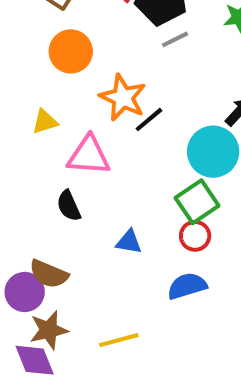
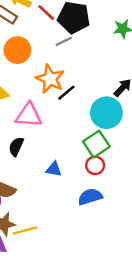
gray line: (175, 39) -> (64, 41), moved
black semicircle: (69, 206) -> (16, 147), turned 48
yellow line: (119, 340) -> (25, 231), moved

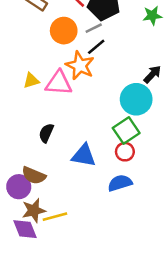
orange circle: (17, 50) -> (64, 31), moved
black line: (66, 93) -> (96, 47), moved
pink triangle: (29, 115) -> (59, 83), moved
blue triangle: (54, 169) -> (84, 155), size x1.5

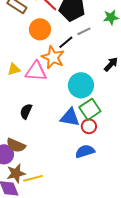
gray line: (94, 28) -> (84, 31), moved
cyan circle: (136, 99) -> (81, 85), moved
blue triangle: (84, 155) -> (70, 117), moved

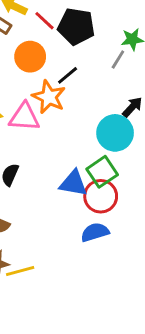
gray line: (84, 31) -> (118, 60), moved, turned -32
cyan circle: (81, 85) -> (115, 133), moved
red circle: (89, 126) -> (101, 196), size x1.5

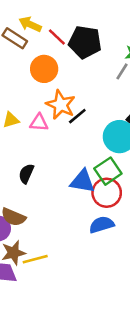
black line: (68, 75) -> (77, 116), moved
pink triangle: (24, 117) -> (39, 123), size x0.7

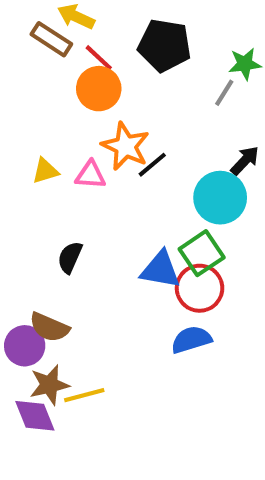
red line: (57, 37) -> (99, 58), moved

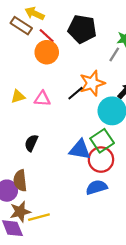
orange star: (125, 146) -> (92, 83), moved, turned 30
brown semicircle: (49, 327) -> (20, 181), turned 60

